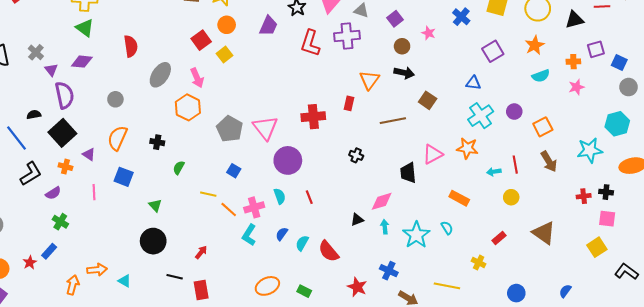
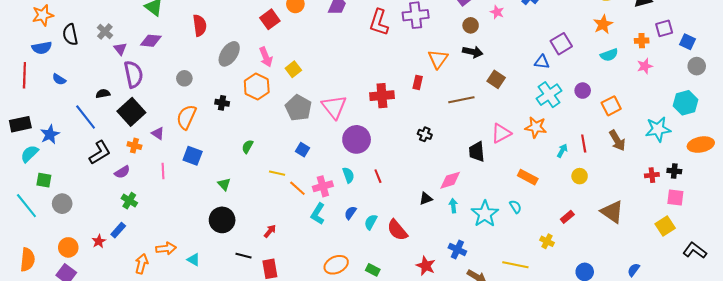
purple square: (493, 51) -> (561, 44), moved
yellow square: (225, 54) -> (293, 69), moved
black cross: (157, 142) -> (222, 103), moved
cyan arrow: (494, 172) -> (562, 151), turned 128

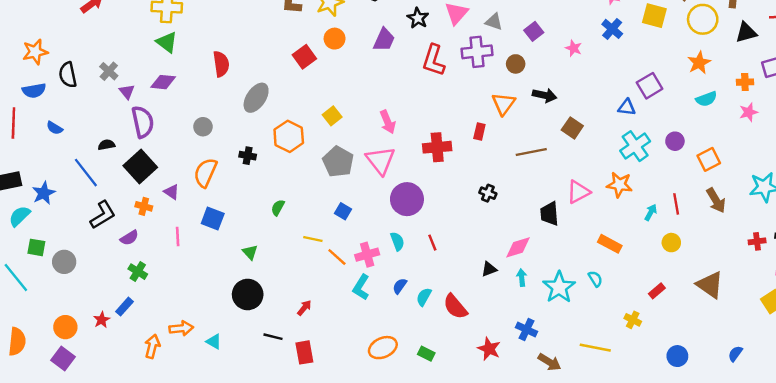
brown circle: (471, 25) -> (516, 64), moved
pink arrow: (266, 57) -> (388, 122), moved
gray circle: (62, 204) -> (64, 262), moved

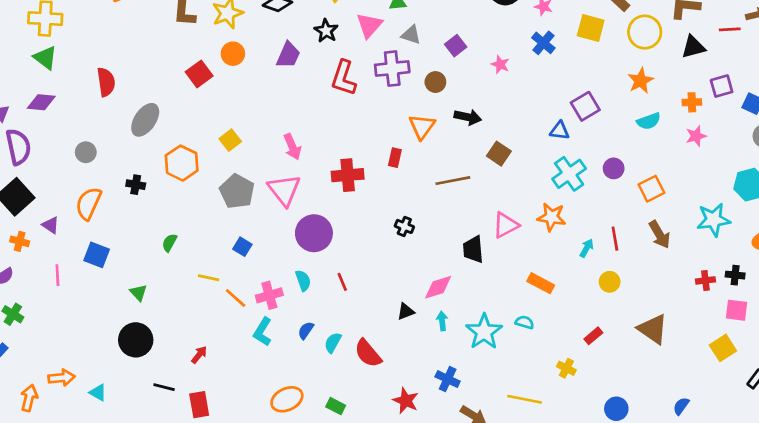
cyan semicircle: (595, 279) -> (525, 322), turned -42

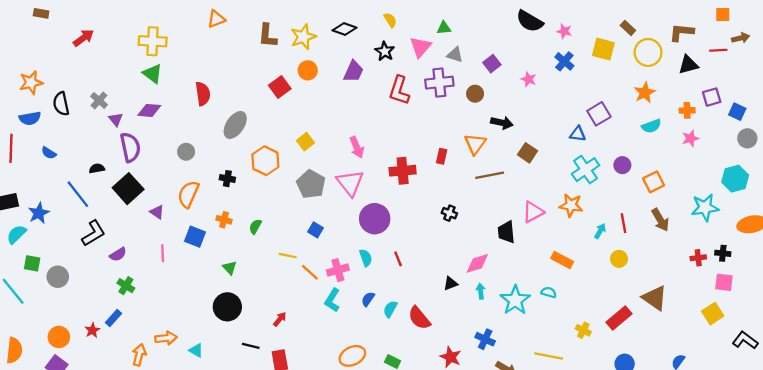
orange triangle: (422, 127) -> (475, 144), moved
orange cross: (20, 241) -> (224, 220), moved
red rectangle: (593, 336) -> (619, 318), moved, size x1.6

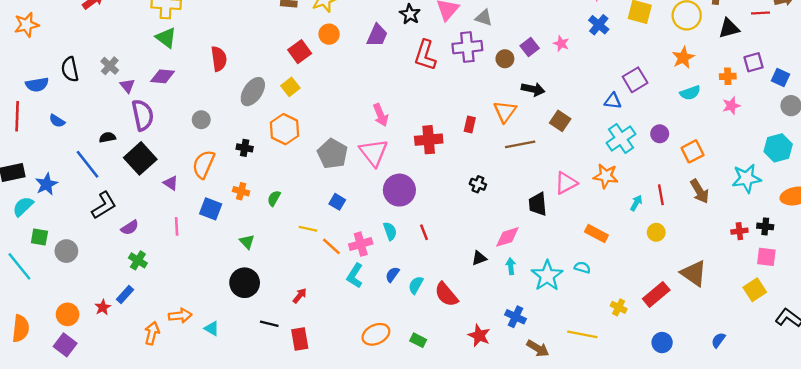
purple square: (492, 64) -> (530, 47), moved
orange star: (31, 83) -> (26, 25), moved
yellow square: (305, 142) -> (290, 87), moved

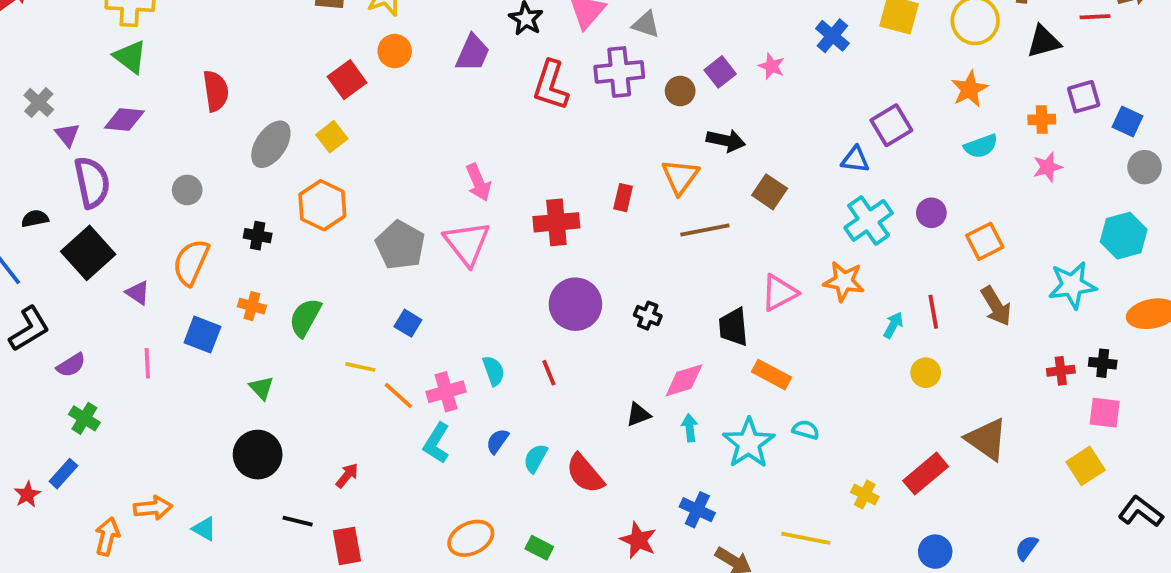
black cross: (478, 184) -> (648, 316), moved
purple circle: (399, 190) -> (575, 304), moved
green semicircle: (274, 198) -> (305, 317), size x1.5
orange rectangle: (596, 233) -> (771, 375), moved

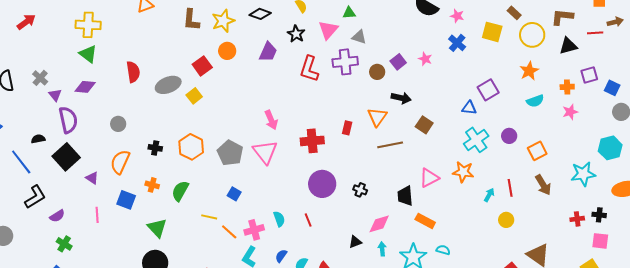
gray ellipse: (271, 144) -> (168, 85), moved, turned 35
orange hexagon: (322, 205) -> (191, 147), moved
green triangle: (261, 388) -> (157, 228), size x1.5

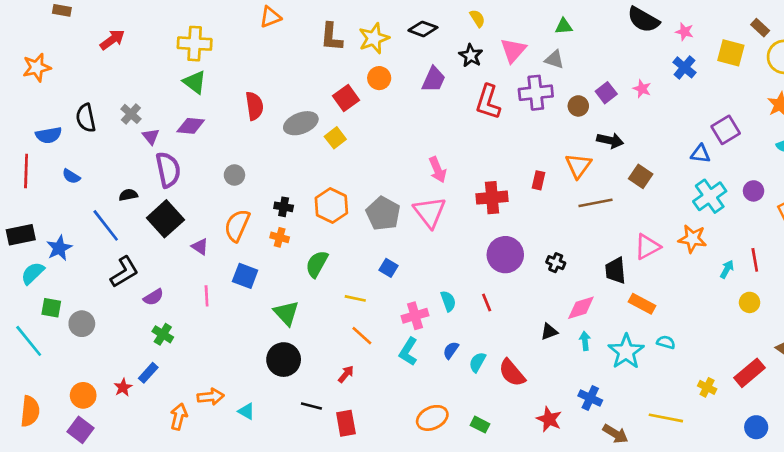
green triangle: (349, 13) -> (564, 26), moved
orange cross: (152, 185) -> (280, 237), moved
orange line: (229, 232) -> (362, 336), moved

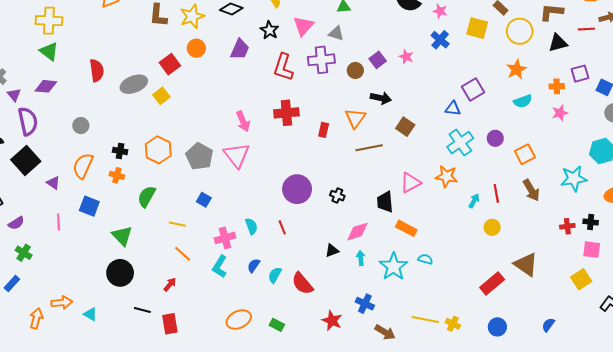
red cross: (492, 198) -> (286, 113), moved
yellow cross: (707, 387) -> (453, 324), moved

